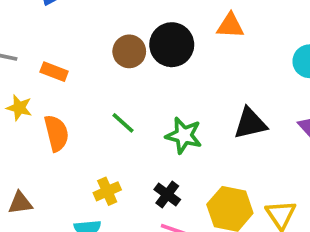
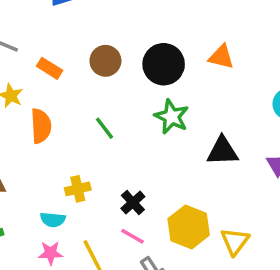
brown circle: (129, 51) -> (105, 61), moved
green star: (184, 135) -> (172, 117), moved

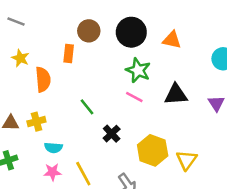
orange triangle: (221, 57) -> (172, 40), moved
orange rectangle: (50, 68) -> (69, 53), moved, turned 66
green line: (105, 128) -> (87, 107), moved
yellow cross: (78, 189) -> (36, 122), moved
pink line: (132, 236) -> (134, 97), moved

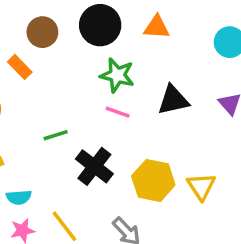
orange rectangle: (69, 53) -> (20, 67), turned -42
green line: (87, 107) -> (56, 135), turned -60
black cross: (112, 134) -> (94, 166), size x1.5

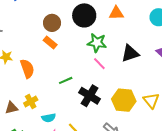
orange rectangle: (20, 67) -> (50, 42), moved
pink line: (118, 112) -> (99, 64), turned 32

